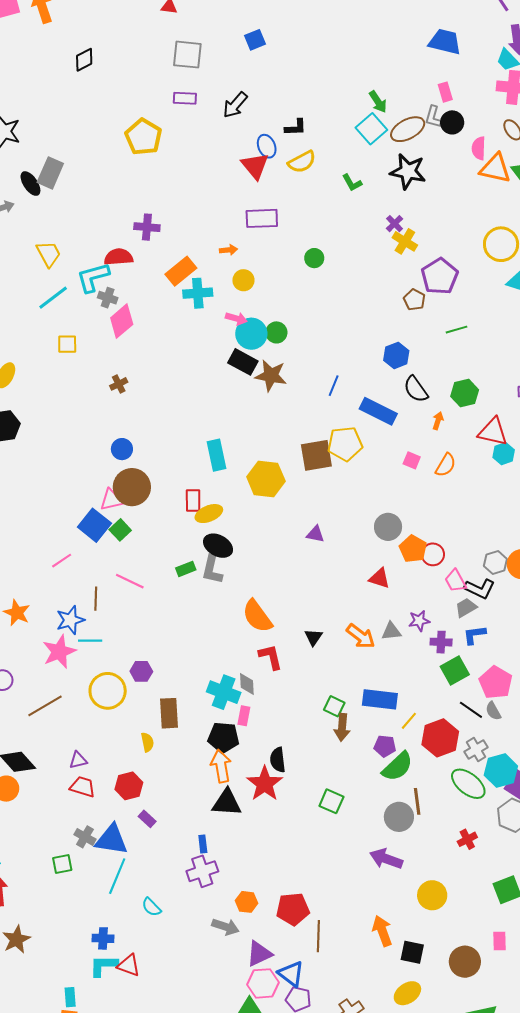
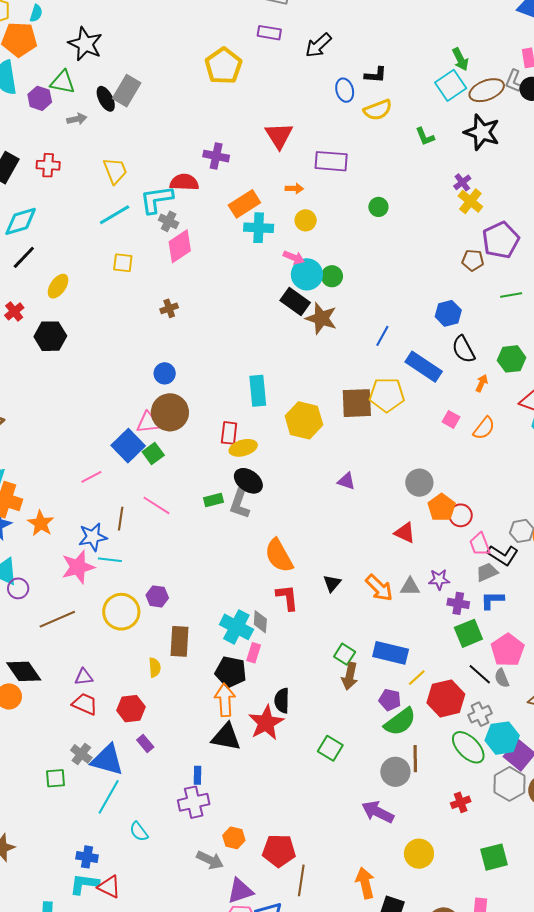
red triangle: (255, 166) -> (279, 136), moved
brown pentagon: (414, 300) -> (473, 260), turned -30

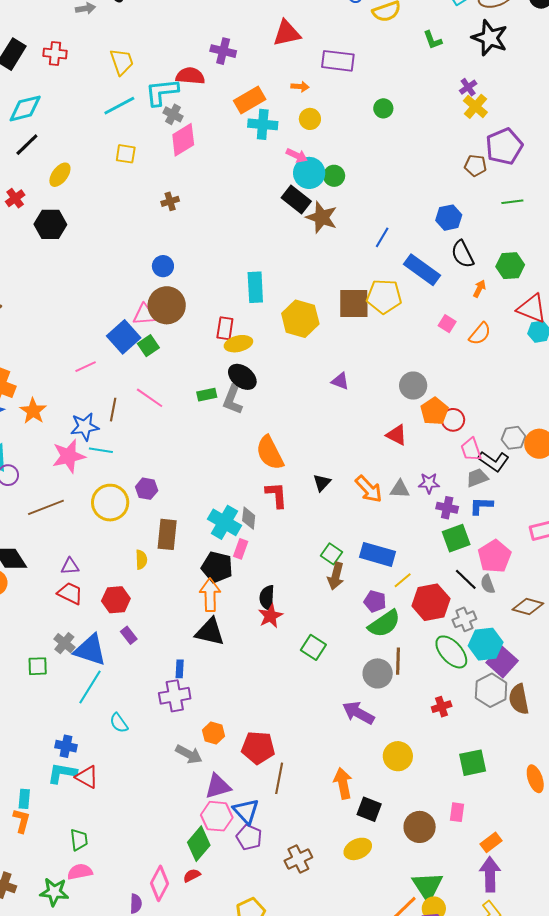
red triangle: (279, 136) -> (287, 33), turned 48
red star: (266, 723) -> (270, 616), moved, size x0.7

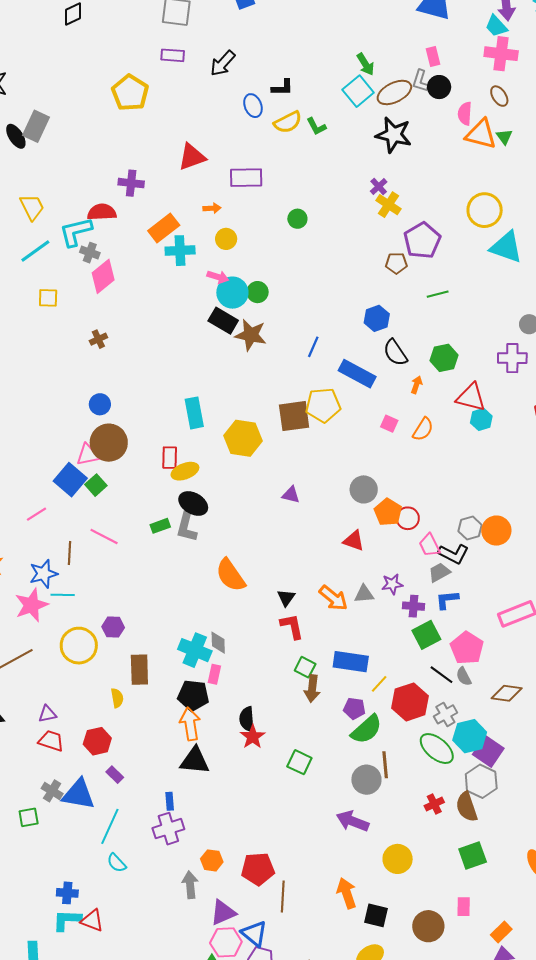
green L-shape: (433, 40) -> (316, 126), moved
red L-shape: (276, 495) -> (292, 626), moved
cyan line: (90, 687) -> (110, 826), moved
brown semicircle: (519, 699) -> (467, 807), moved
gray arrow: (189, 754) -> (190, 885), turned -116

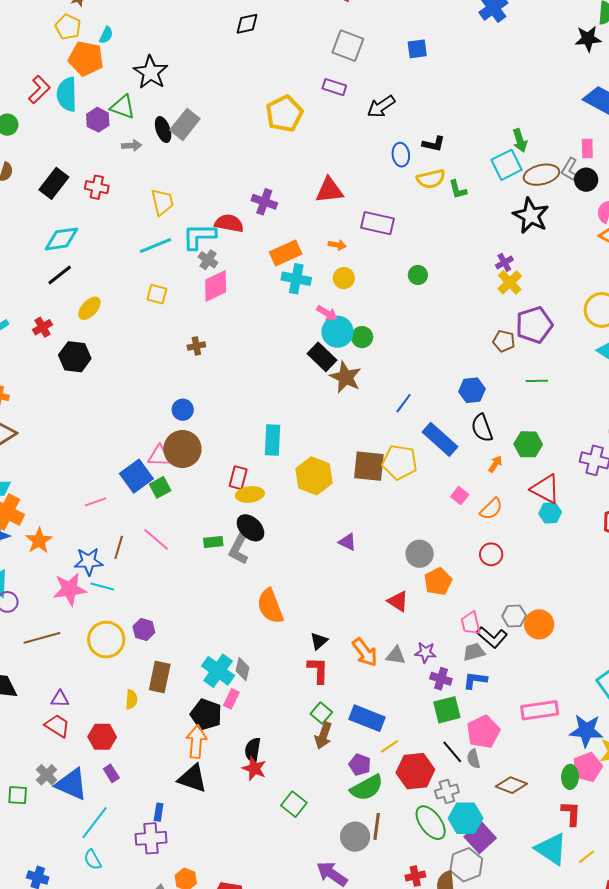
red circle: (408, 518) -> (491, 554), moved
red star: (253, 737) -> (254, 769), turned -30

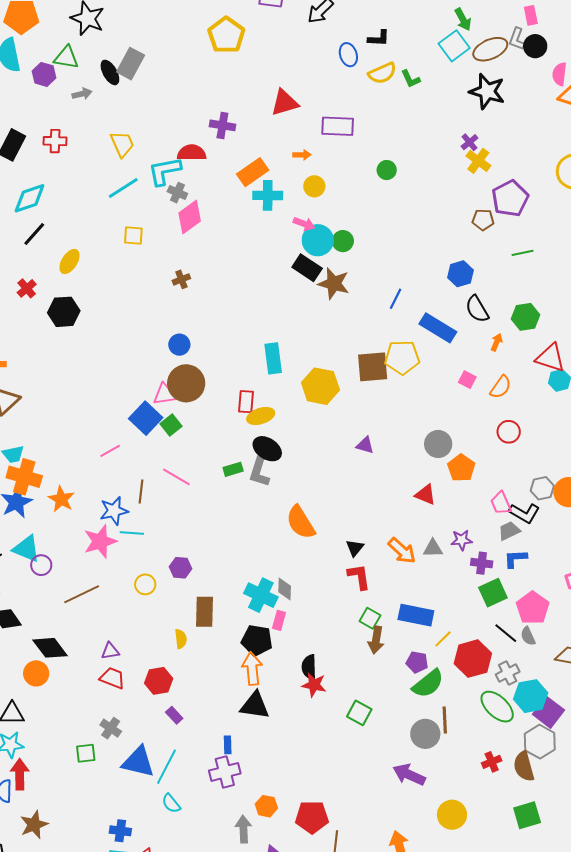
yellow circle: (106, 640) -> (145, 584), size x0.6
blue triangle: (72, 784) -> (138, 762), moved

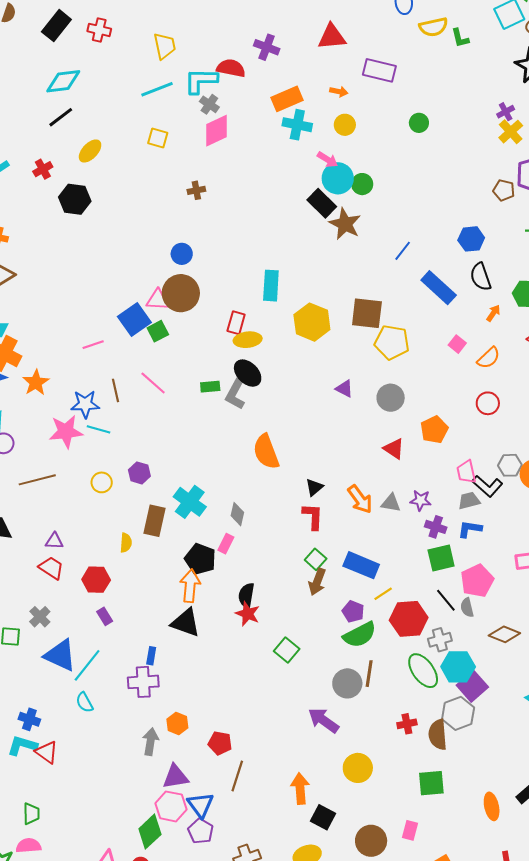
yellow pentagon: (402, 358) -> (392, 342), moved
gray circle: (438, 444) -> (391, 398), moved
brown line: (141, 491) -> (116, 390), turned -30
cyan cross: (261, 595) -> (190, 502), moved
red pentagon: (312, 817) -> (220, 743), size x0.7

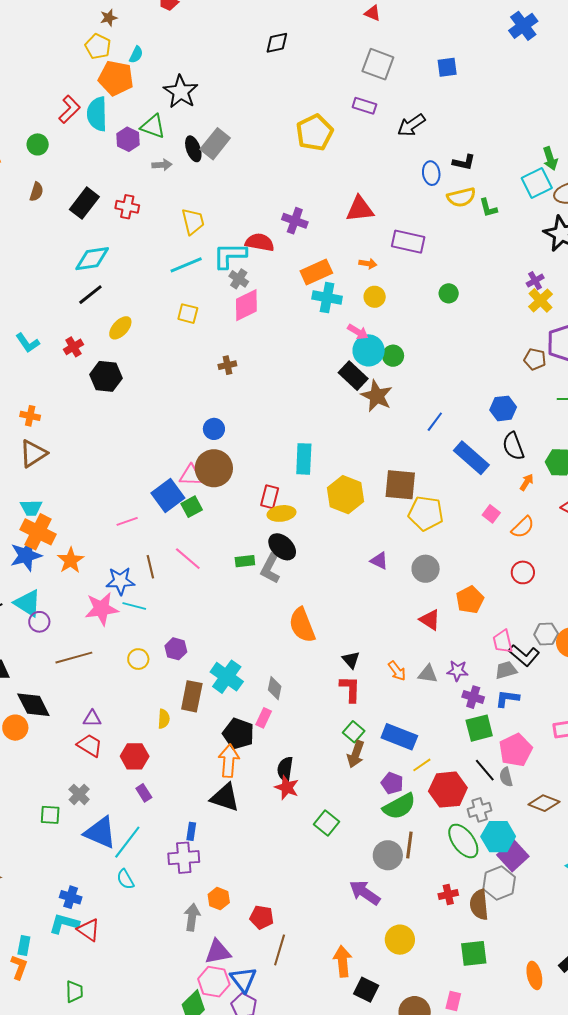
black triangle: (314, 487) -> (351, 660), turned -30
orange arrow: (360, 499) -> (397, 671), size x0.7

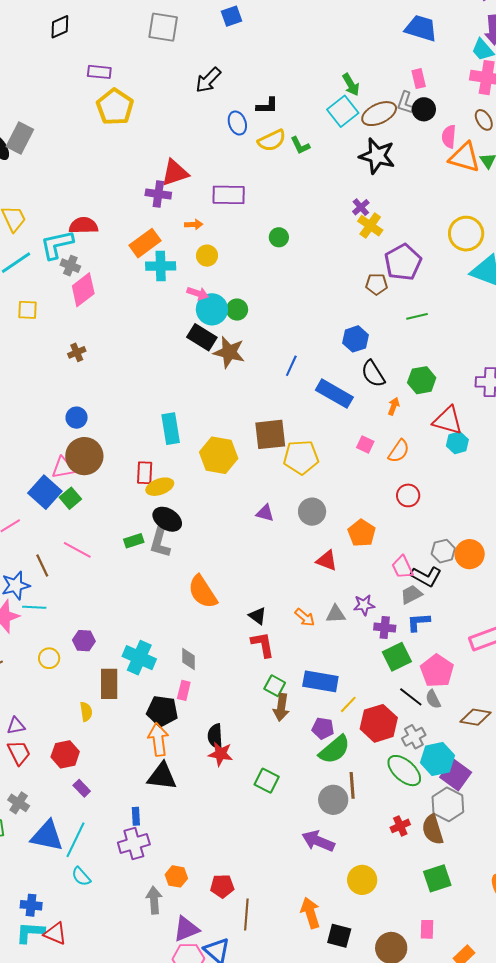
purple rectangle: (364, 106) -> (99, 72), moved
purple cross: (295, 221) -> (158, 194), moved
red trapezoid: (90, 745) -> (19, 753), turned 44

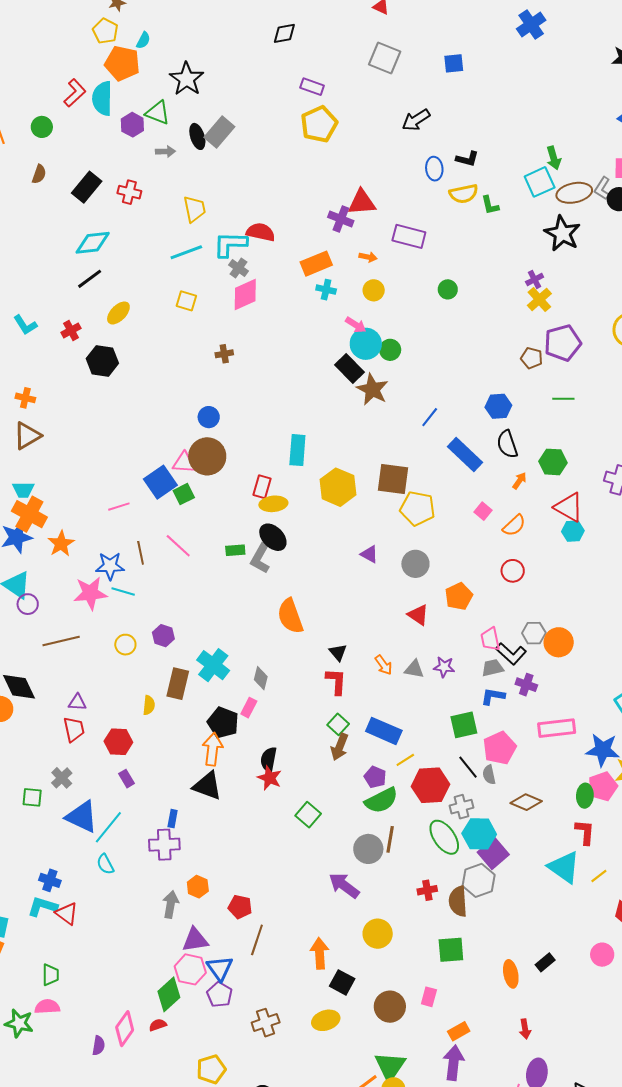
cyan cross: (161, 266) -> (326, 290), size x0.7
purple cross: (385, 628) -> (526, 685), moved

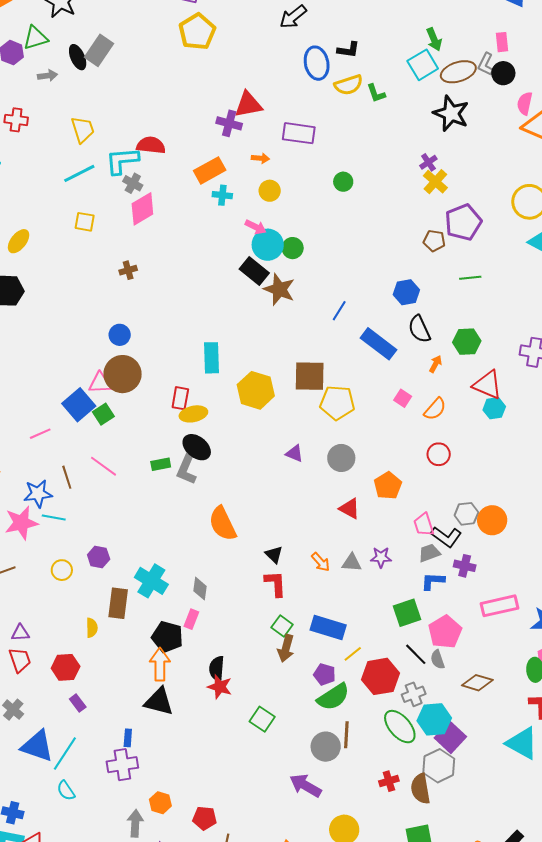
green triangle: (158, 113) -> (36, 38), turned -32
blue ellipse: (434, 169) -> (317, 63), size x1.4

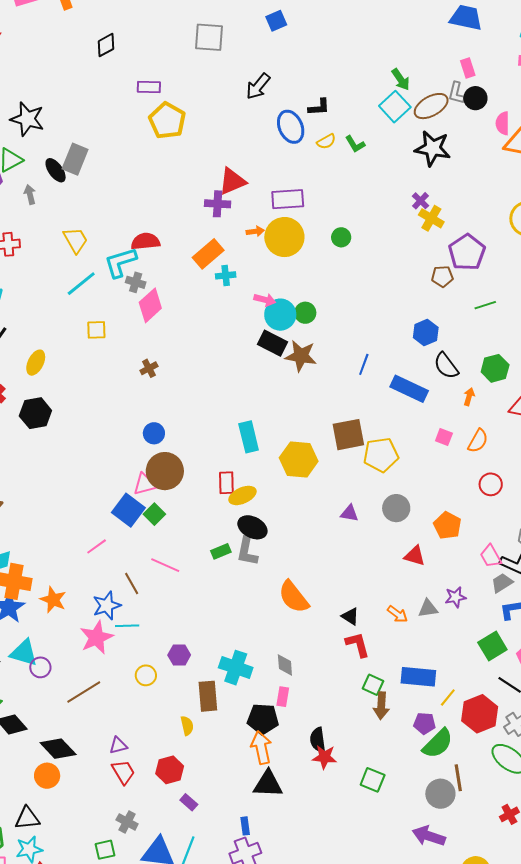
gray arrow: (48, 76) -> (30, 194), turned -84
yellow semicircle: (348, 85) -> (326, 141), size x0.7
yellow circle: (270, 191) -> (284, 237), moved, size x1.8

